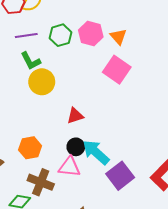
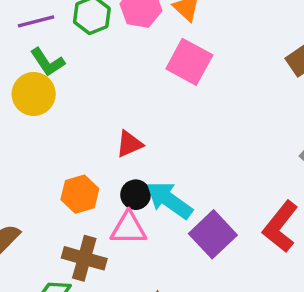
yellow circle: (42, 82) -> (34, 94), moved
orange hexagon: (30, 148) -> (80, 194), moved

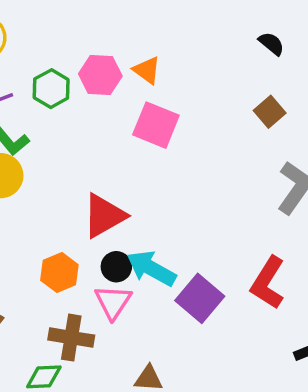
red triangle: (129, 144) -> (104, 216), size x1.6
pink triangle: (128, 228) -> (113, 302), turned -51

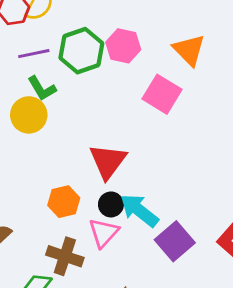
orange triangle: (147, 70) -> (189, 50), moved, size x1.4
green hexagon: (51, 89) -> (81, 51), size x1.4
red triangle: (104, 216) -> (108, 161), turned -33

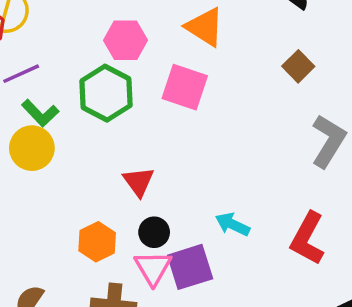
green hexagon: (81, 51) -> (106, 93), moved
red triangle: (108, 161) -> (139, 182), size x0.7
cyan arrow: (139, 210) -> (233, 224), moved, size x0.7
purple square: (175, 241) -> (190, 267), moved, turned 36

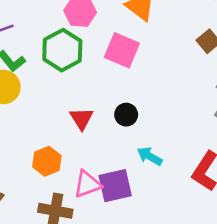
black circle: (154, 232) -> (126, 115), moved
pink triangle: (153, 268) -> (87, 184), turned 36

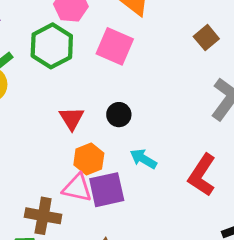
orange hexagon: (47, 161) -> (89, 159), moved
pink triangle: (87, 184) -> (77, 188), turned 32

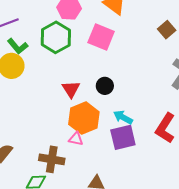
orange hexagon: (89, 159) -> (84, 118), size x1.4
pink triangle: (77, 188) -> (76, 139), size x0.7
purple square: (107, 190) -> (123, 137), moved

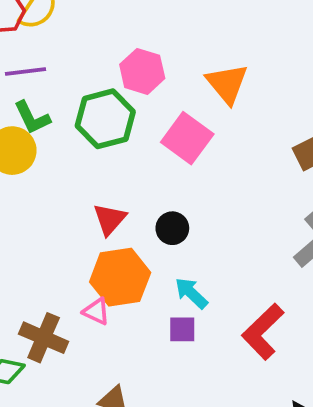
purple square: (123, 137) -> (182, 329), size x0.6

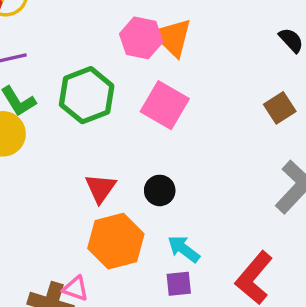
pink hexagon: (142, 71) -> (141, 38), moved
orange triangle: (227, 84) -> (173, 37), moved
pink triangle: (96, 311) -> (76, 288), moved

